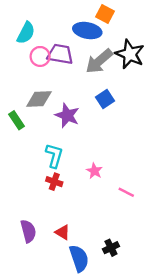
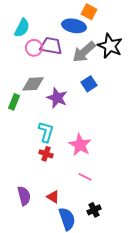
green rectangle: (16, 120) -> (14, 102), turned 56
pink star: (94, 171) -> (80, 145), size x1.6
pink line: (126, 192) -> (85, 177), moved

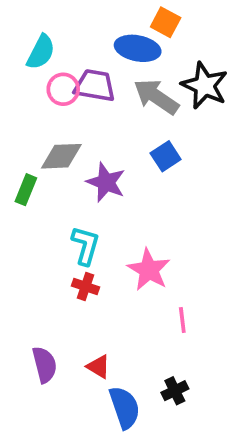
gray arrow: (84, 52) -> (156, 97), turned 75
pink line: (85, 177) -> (182, 320), moved, turned 56

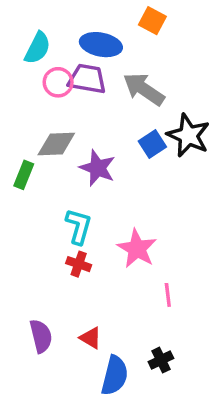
blue ellipse: (138, 48) -> (101, 45), moved
black star: (205, 86) -> (188, 135), moved
blue semicircle: (125, 407) -> (115, 375), turned 33

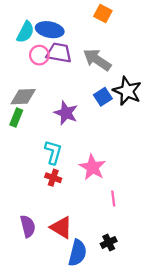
blue ellipse: (101, 45) -> (50, 30), moved
gray diamond: (56, 144) -> (23, 97), moved
red triangle: (91, 338) -> (61, 227), size x1.5

